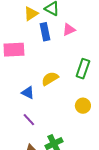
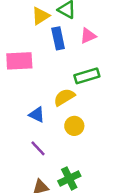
green rectangle: (83, 69) -> (87, 76), moved, turned 54
yellow circle: (83, 106) -> (74, 126), moved

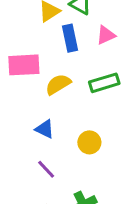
yellow semicircle: (64, 97) -> (58, 84), moved

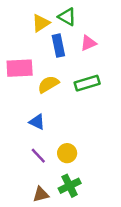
yellow circle: (89, 142) -> (67, 153), moved

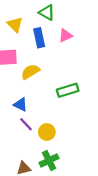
yellow triangle: (41, 23) -> (15, 25), moved, turned -42
green rectangle: (87, 83) -> (68, 90), moved
purple line: (38, 156) -> (26, 124), moved

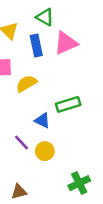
pink triangle: (65, 36) -> (66, 43), size x1.5
blue triangle: (20, 105) -> (42, 120), moved
green cross: (49, 161) -> (79, 183), moved

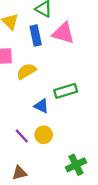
pink triangle: (66, 43) -> (63, 33), turned 40
purple line: (21, 143) -> (22, 136), moved

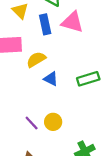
green rectangle: (66, 91) -> (88, 79), moved
blue triangle: (41, 106) -> (51, 79), moved

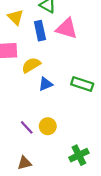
blue triangle: (51, 79) -> (46, 84), turned -48
green rectangle: (88, 79) -> (82, 84), turned 35

